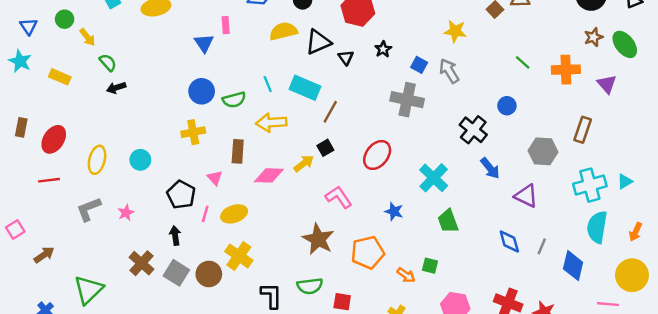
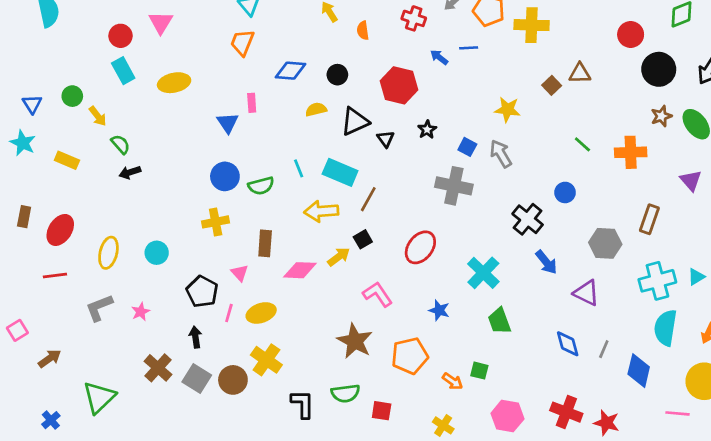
yellow semicircle: (283, 31) -> (316, 109), size x0.7
purple triangle: (607, 84) -> (691, 180), moved
yellow arrow: (271, 123) -> (321, 211), moved

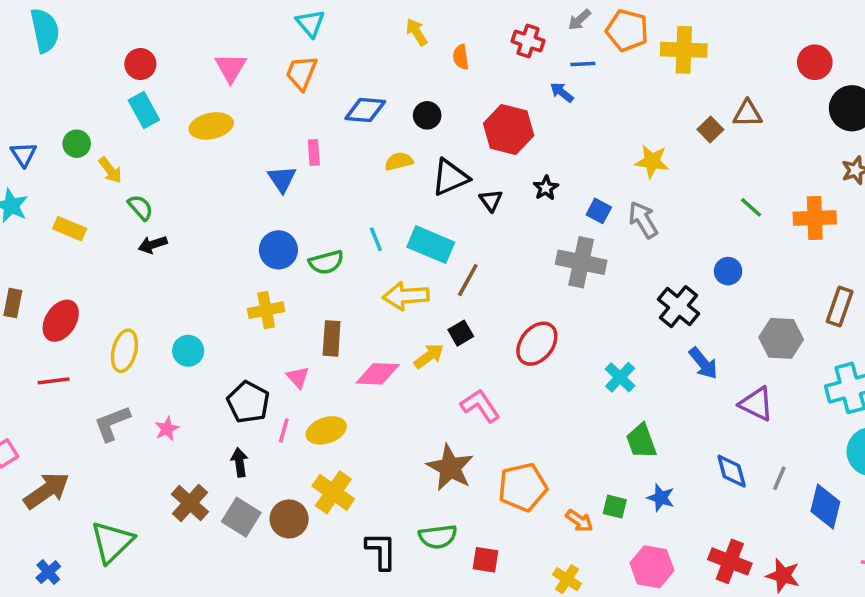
pink triangle: (161, 22) -> (231, 68), moved
blue line: (469, 48) -> (583, 64), moved
cyan cross: (483, 273) -> (620, 377), size x0.7
blue star: (439, 310) -> (661, 498), moved
brown arrow: (50, 359) -> (47, 491), size x1.5

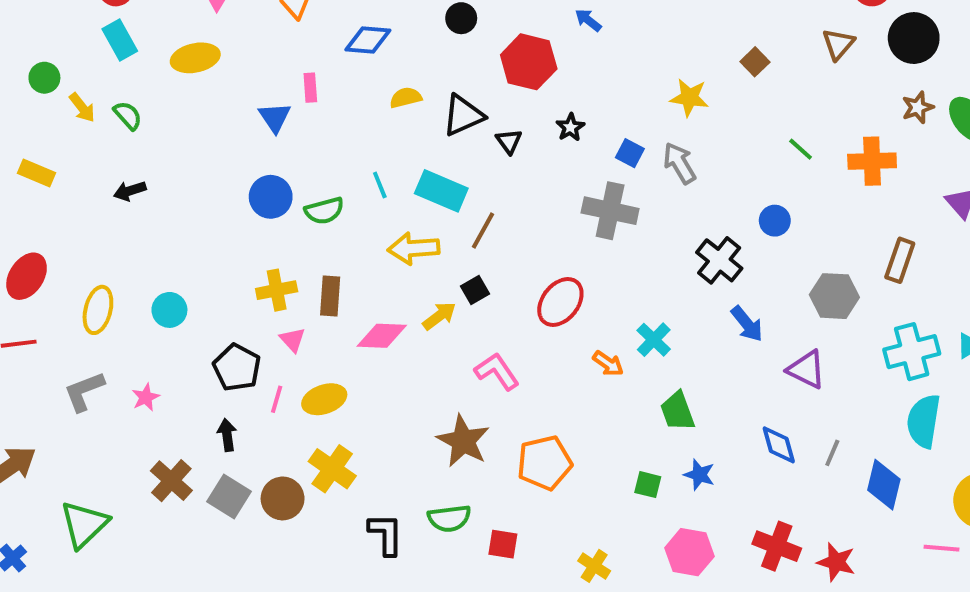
brown triangle: (748, 114) -> (838, 44), moved, turned -48
black circle: (427, 115) -> (461, 18), moved
green semicircle: (140, 207) -> (128, 115), moved
yellow cross: (266, 310) -> (277, 290), moved
orange arrow: (579, 521) -> (608, 364), moved

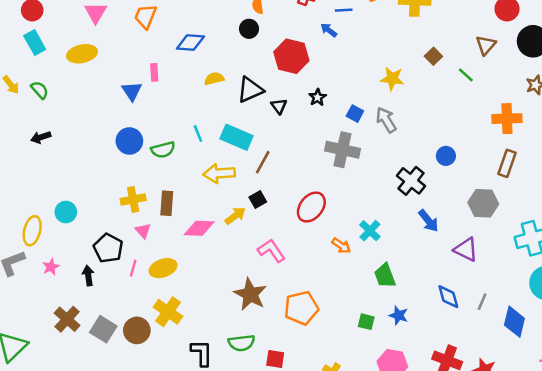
green line: (801, 149) -> (466, 75), moved
brown rectangle: (900, 260) -> (507, 163), moved
yellow ellipse: (98, 310) -> (32, 231), moved
black arrow: (227, 435) -> (88, 276), moved

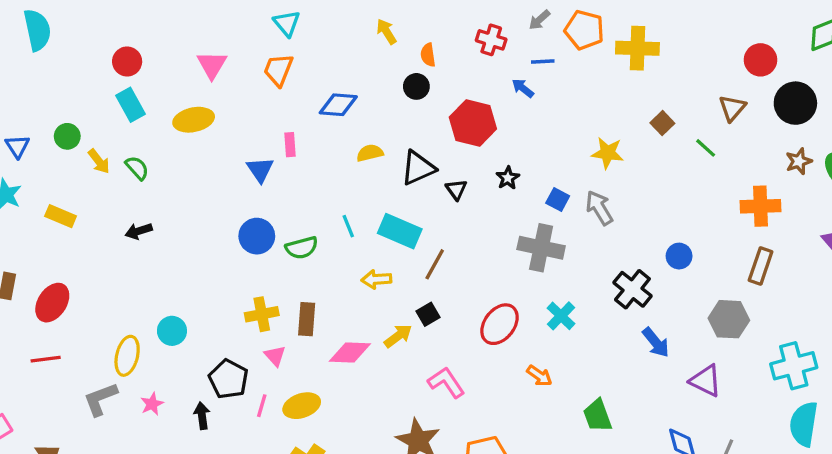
yellow arrow: (219, 173) -> (376, 279), size x0.7
cyan cross: (370, 231) -> (561, 316), moved

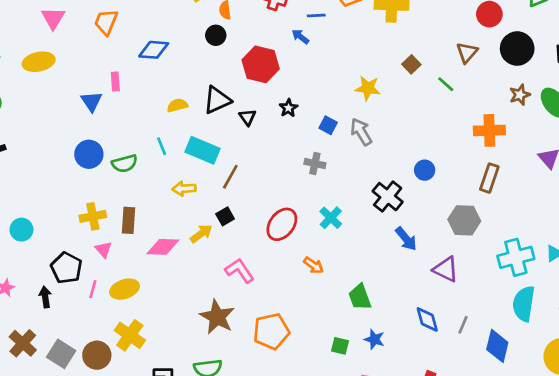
yellow semicircle: (370, 153) -> (177, 105), moved
gray cross: (541, 248) -> (315, 164), size x0.6

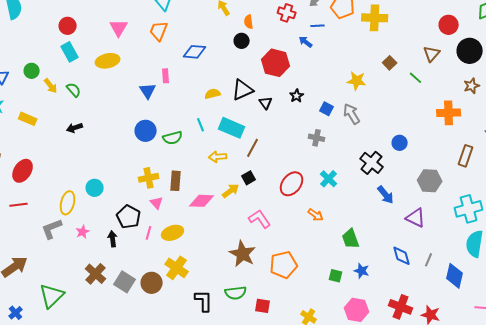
brown rectangle: (489, 178) -> (466, 156), moved

